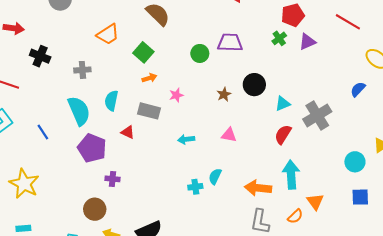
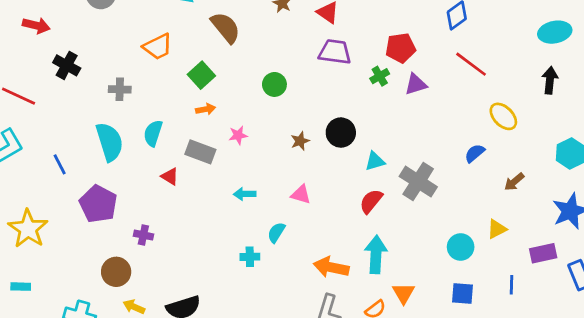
purple trapezoid: (230, 43) -> (335, 52), moved
gray cross: (317, 115) -> (418, 182), turned -32
purple pentagon: (92, 148) -> (98, 204), moved
cyan semicircle: (215, 176) -> (276, 232), moved

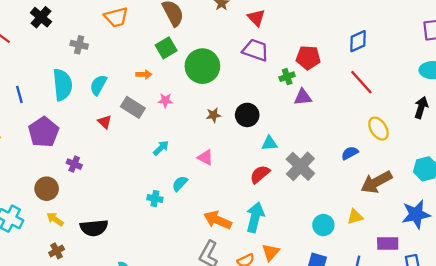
green square: (201, 75) -> (166, 48), moved
green circle: (274, 84) -> (202, 66), size x1.8
purple triangle: (416, 84) -> (303, 97), moved
brown arrow: (514, 182) -> (376, 182), size x1.8
cyan arrow: (245, 194) -> (161, 148), turned 126

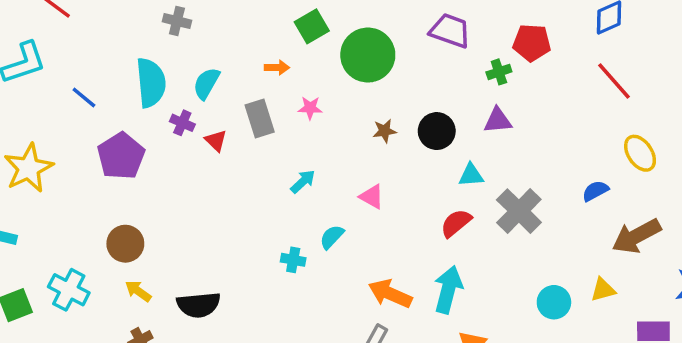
blue line: (19, 94) -> (84, 97), turned -35
purple triangle: (303, 97) -> (498, 120), moved
gray rectangle: (133, 107) -> (260, 118), turned 40
purple cross: (74, 164) -> (182, 123), moved

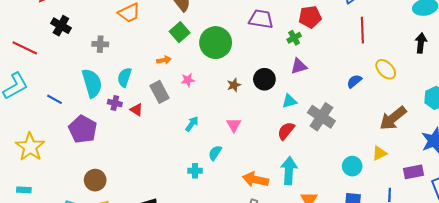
red line: (614, 81) -> (362, 30), turned 50
blue semicircle: (595, 191) -> (354, 81), moved
pink triangle: (372, 197) -> (234, 125), turned 42

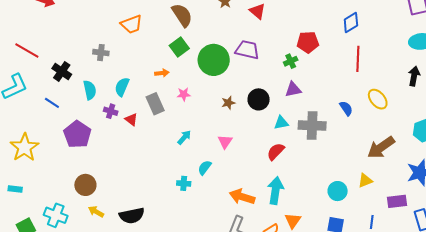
purple trapezoid: (261, 19) -> (247, 50), moved
black cross: (61, 26) -> (62, 71), moved
blue semicircle: (354, 81) -> (346, 108), turned 91
cyan semicircle: (92, 83) -> (90, 90), size x0.7
gray cross: (321, 117) -> (312, 125), moved, turned -36

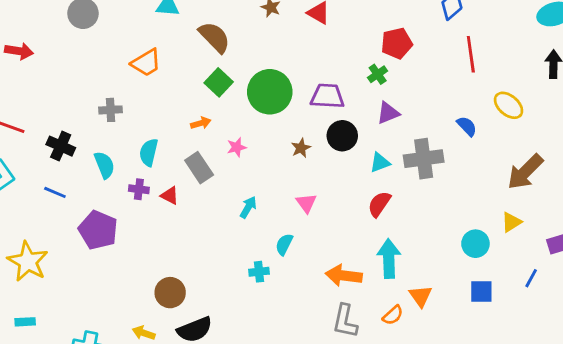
purple trapezoid: (247, 50) -> (327, 96), moved
brown circle: (85, 185) -> (170, 293), moved
blue line: (372, 222) -> (531, 278), turned 32

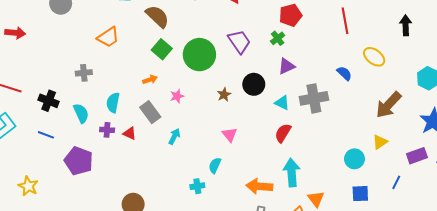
purple trapezoid: (327, 96) -> (239, 42), moved, turned 55
cyan triangle: (380, 163) -> (282, 103), turned 49
cyan arrow: (248, 207) -> (174, 136), moved
yellow star: (28, 261) -> (28, 186), size x0.7

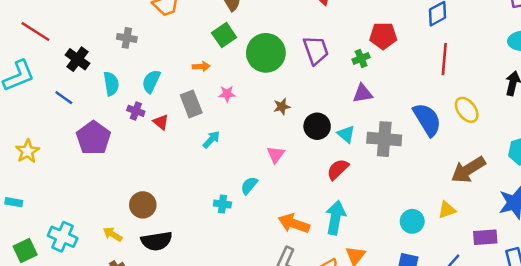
blue semicircle: (344, 73) -> (427, 120), size x1.8
black circle: (254, 84) -> (317, 126), moved

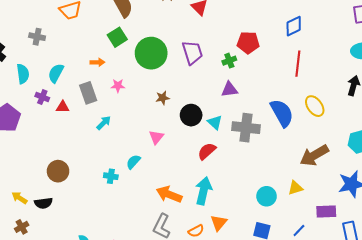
red triangle: (161, 122) -> (63, 107), turned -40
brown circle: (143, 205) -> (58, 171), moved
black semicircle: (157, 241) -> (43, 203), moved, size x0.7

